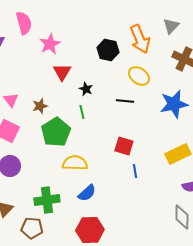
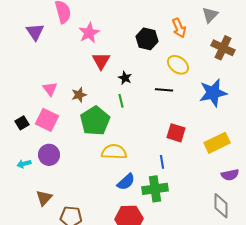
orange arrow: (140, 39) -> (179, 28), size x0.7
red square: (124, 146) -> (176, 133), moved
blue line: (135, 171) -> (162, 162), moved
green cross: (47, 200) -> (155, 189), moved

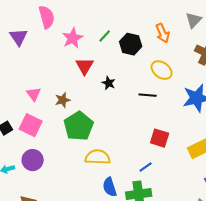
green line: (121, 101) -> (105, 36), moved, turned 56
blue line: (162, 162) -> (146, 167), turned 64
blue semicircle: (126, 182) -> (110, 187), turned 114

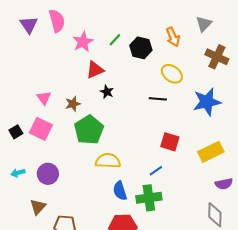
purple triangle: (19, 37) -> (29, 25), moved
red triangle: (85, 66) -> (95, 70), turned 36
black star: (109, 83) -> (107, 92), moved
purple circle: (33, 160) -> (48, 174), moved

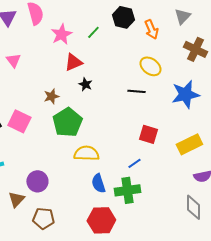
black hexagon: (141, 48) -> (123, 17), moved
pink triangle: (44, 98) -> (13, 60), moved
purple circle: (48, 174) -> (37, 181), moved

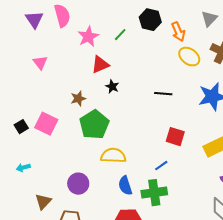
yellow ellipse: (150, 66) -> (189, 57), moved
purple circle: (37, 181) -> (78, 184), moved

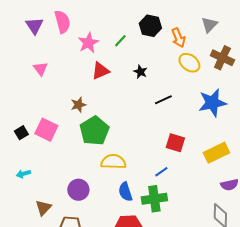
black star: (112, 87) -> (140, 72), moved
black line: (163, 94) -> (163, 100), turned -30

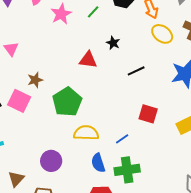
pink triangle: (40, 69) -> (11, 49), moved
red triangle: (100, 71) -> (88, 60), moved, turned 30
brown star: (78, 105) -> (35, 80), moved
blue line: (161, 172) -> (122, 139), moved

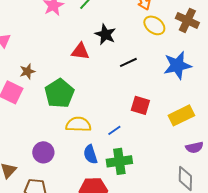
black star: (113, 43) -> (105, 34), size x1.5

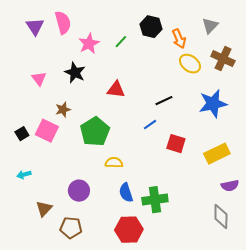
black star: (105, 34) -> (75, 73), moved
yellow semicircle: (78, 124) -> (114, 163), size x0.7
blue line: (114, 130) -> (150, 125), moved

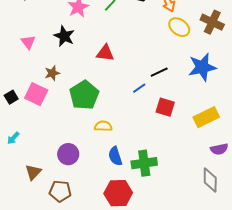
black line: (164, 101) -> (159, 72), moved
cyan arrow: (24, 175) -> (13, 138), turned -32

